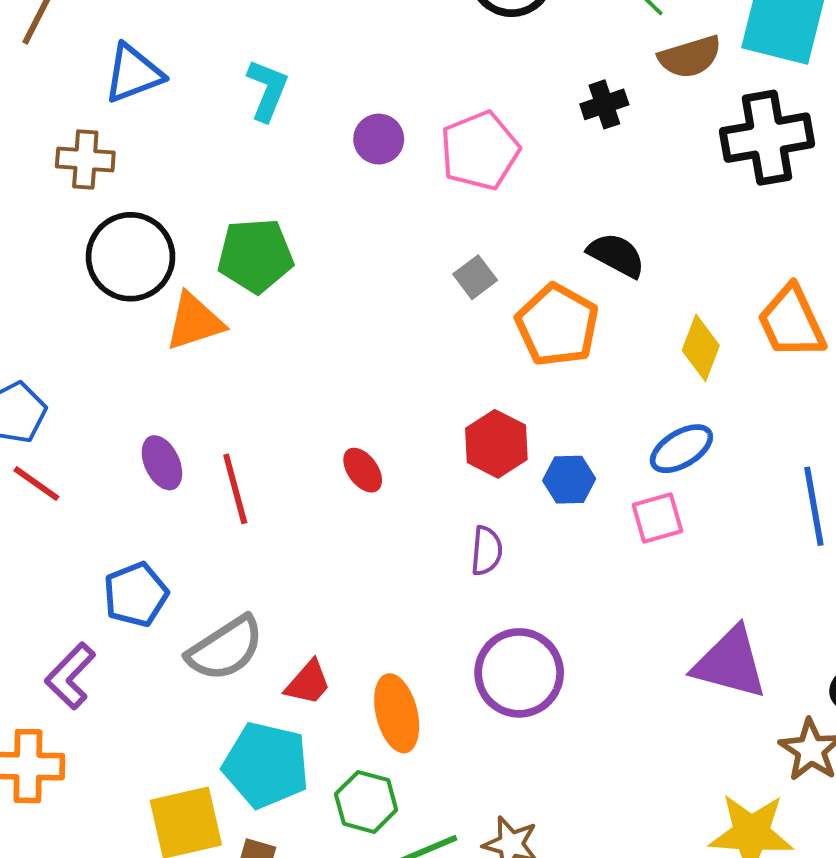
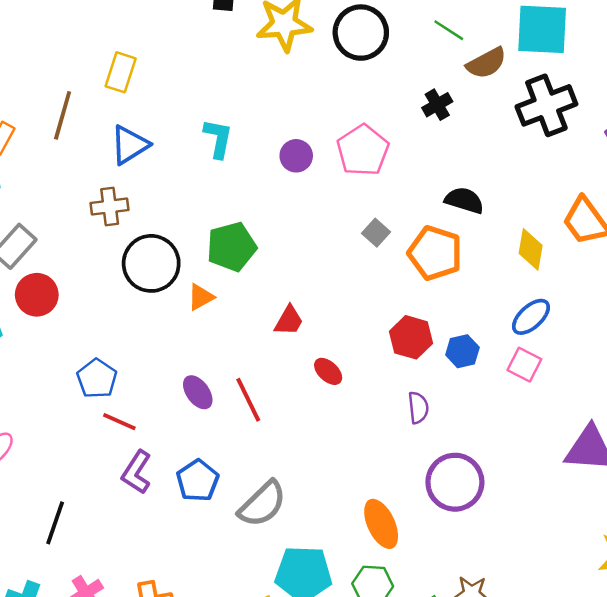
orange triangle: (194, 322) -> (201, 297), size x0.7
pink square: (657, 518) -> (524, 365), turned -36
purple L-shape: (70, 676) -> (137, 472), moved
red trapezoid: (308, 683) -> (289, 321), moved

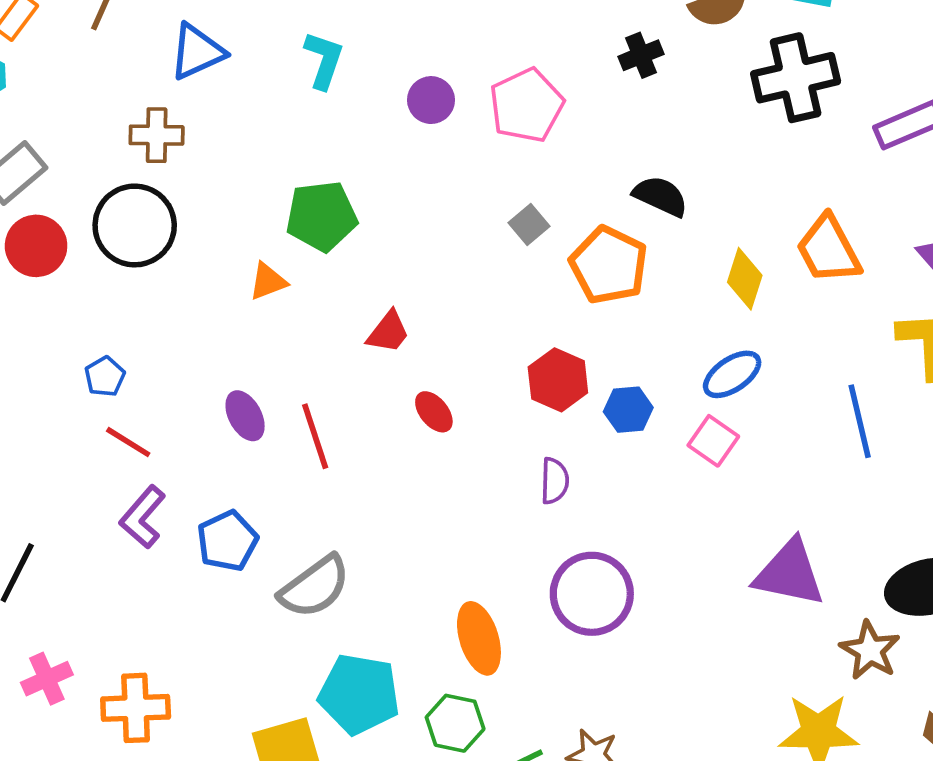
black circle: (151, 263) -> (135, 225), moved
blue pentagon: (97, 379) -> (105, 377), size x0.7

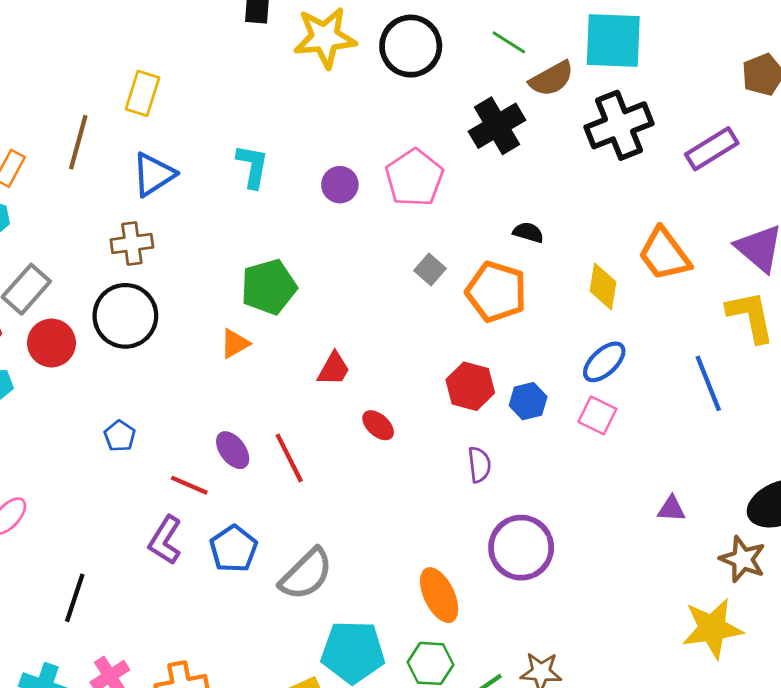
black cross: (641, 55) -> (497, 126), size x1.6
black semicircle: (660, 196) -> (528, 232), size x0.7
red line: (128, 442) -> (189, 485), moved
purple triangle: (789, 573) -> (672, 509), size x0.5

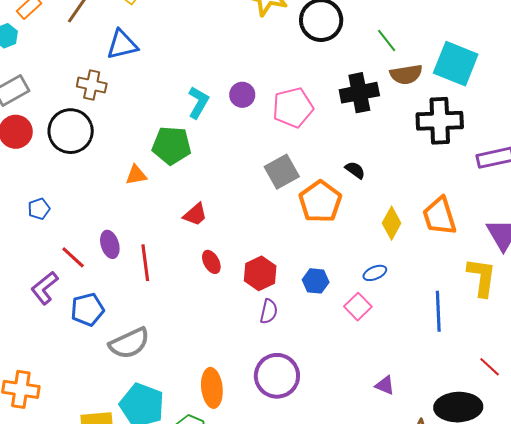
cyan L-shape: (252, 166) -> (198, 102), moved
gray square: (430, 270) -> (282, 172), size x1.6
blue ellipse: (604, 362) -> (375, 273), size x0.7
red hexagon: (470, 386) -> (260, 273), moved

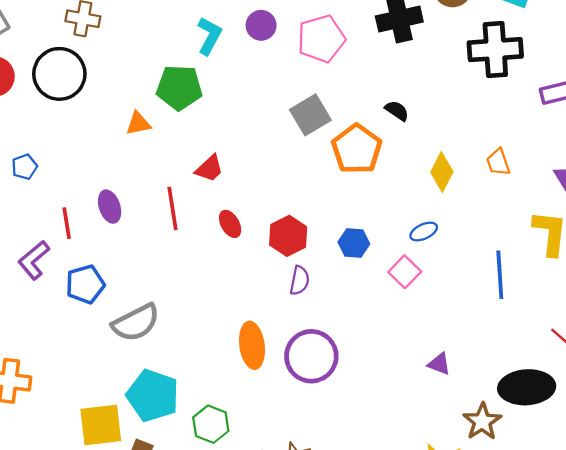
orange trapezoid: (439, 216) -> (498, 162), size x0.6
red line: (73, 257) -> (67, 223), turned 40
red line: (145, 263) -> (173, 208), moved
orange ellipse: (212, 388) -> (252, 345), moved

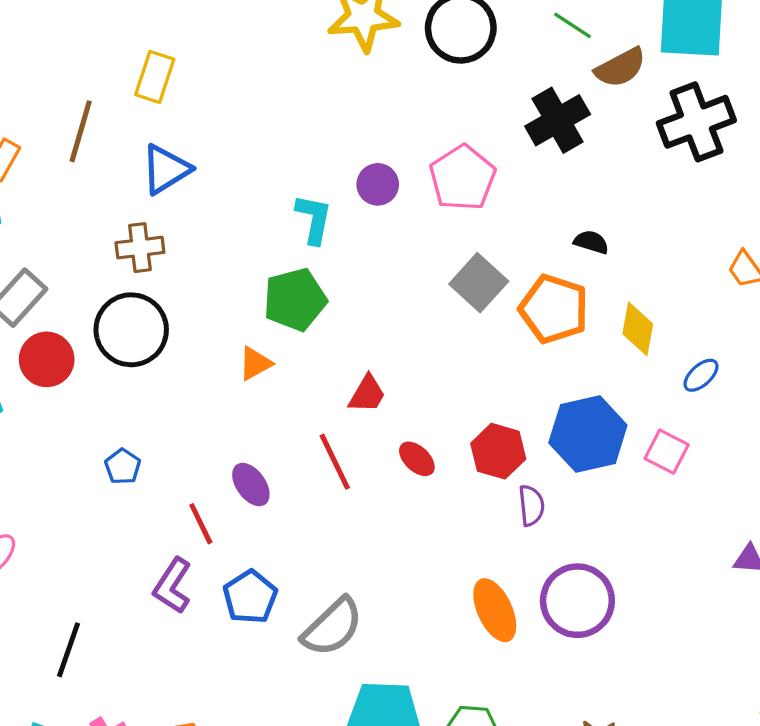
yellow diamond: (442, 172) -> (638, 329), moved
blue ellipse: (424, 232) -> (701, 375), moved
blue hexagon: (354, 243) -> (588, 434), size x1.8

